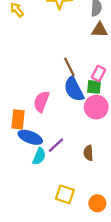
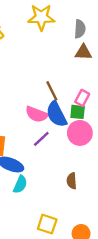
pink semicircle: (41, 102) -> (37, 114), moved, turned -90
purple line: (56, 145) -> (41, 139), moved

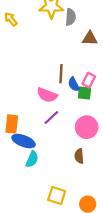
gray semicircle: (80, 29) -> (71, 17), moved
brown line: (52, 91) -> (61, 74), turned 30
blue semicircle: (56, 114) -> (74, 84), moved, size x0.6
pink circle: (80, 133) -> (87, 127), moved

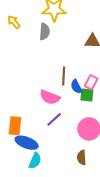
gray semicircle: (71, 17) -> (45, 32), moved

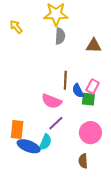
gray semicircle: (45, 32) -> (60, 36), moved
cyan semicircle: (35, 161) -> (45, 142), moved

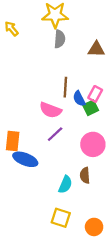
green square: (88, 99) -> (91, 108), turned -32
cyan semicircle: (45, 142) -> (65, 185), moved

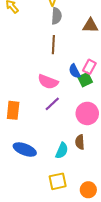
brown line: (65, 87) -> (53, 45), moved
blue ellipse: (25, 159) -> (25, 149), moved
yellow square: (61, 218) -> (58, 181), turned -30

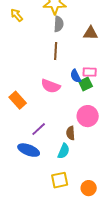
pink rectangle: (89, 67) -> (90, 72), turned 64
purple line: (52, 104) -> (39, 129), moved
orange rectangle: (13, 110) -> (18, 100), moved, turned -48
brown semicircle: (80, 142) -> (71, 133), moved

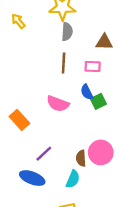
pink rectangle: (90, 72) -> (93, 67), moved
pink circle: (88, 116) -> (101, 152), moved

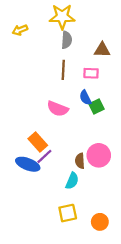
yellow arrow: (18, 21) -> (20, 30), turned -72
orange rectangle: (19, 120) -> (38, 142), moved
blue ellipse: (32, 178) -> (28, 164), moved

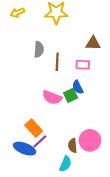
yellow arrow: (20, 30) -> (17, 13), moved
gray semicircle: (67, 40) -> (39, 49), moved
green square: (97, 107) -> (71, 95), moved

